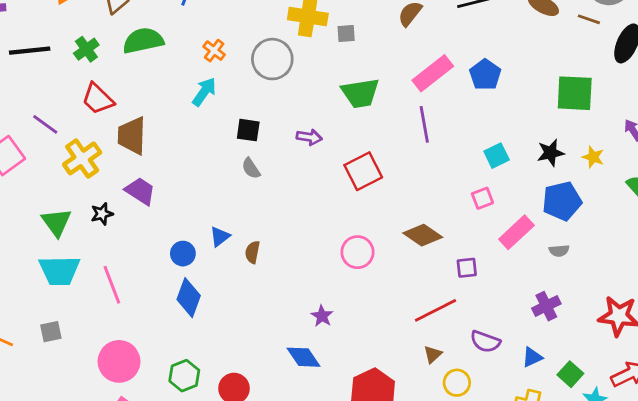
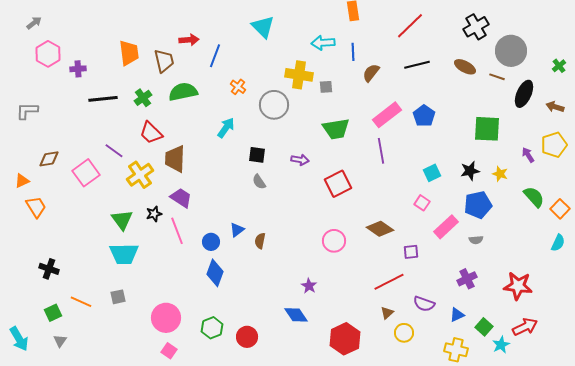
orange cross: (214, 51) -> (238, 87), moved
pink square: (482, 198) -> (422, 203), turned -35
pink line: (112, 285) -> (177, 231), moved

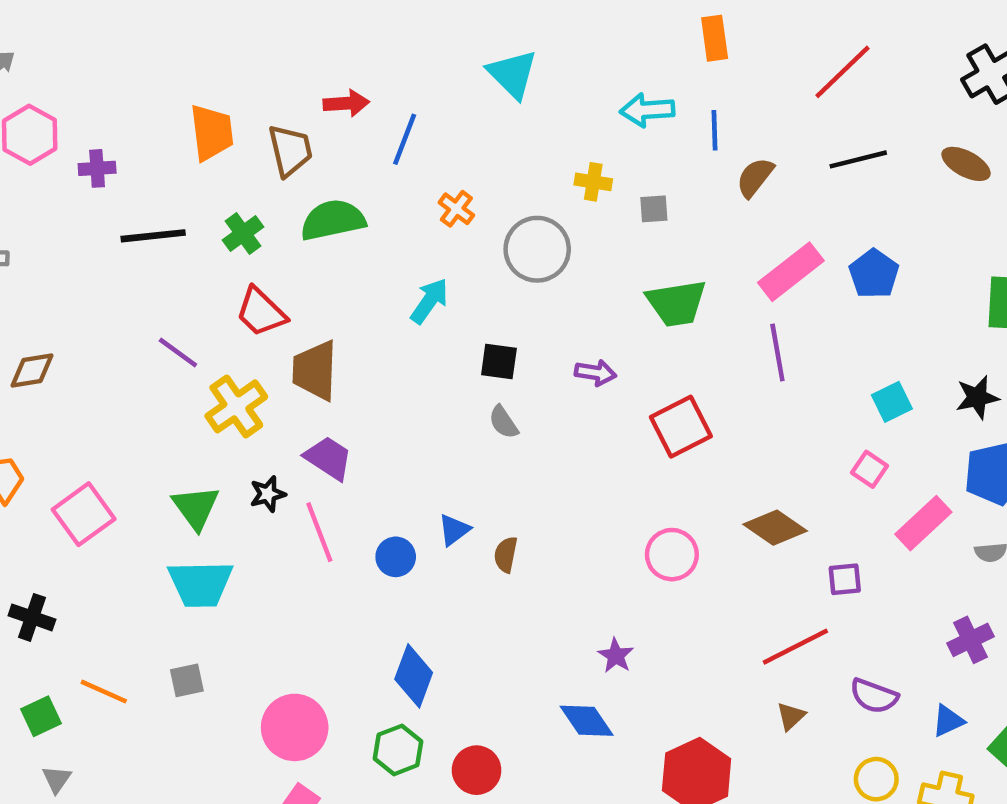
yellow cross: (299, 75) -> (593, 182), size x0.6
pink square: (86, 173) -> (84, 514), moved
blue diamond: (215, 273) -> (414, 676), moved
yellow circle: (404, 333) -> (876, 779), moved

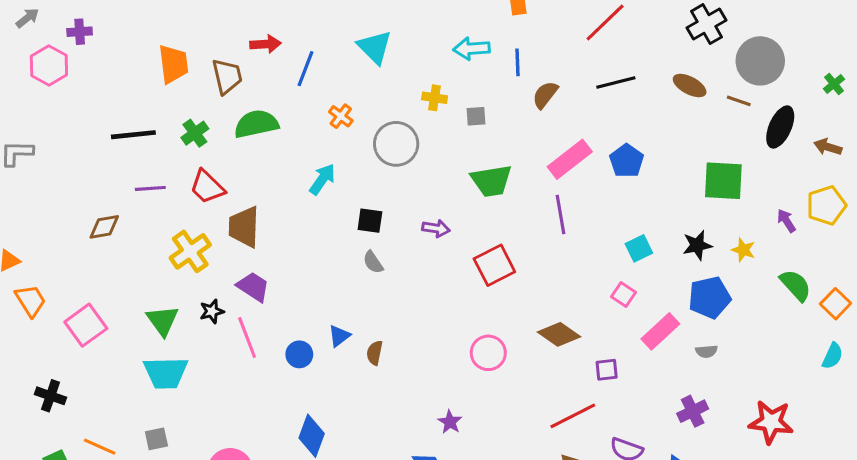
cyan triangle: (512, 74) -> (375, 47), moved
purple cross: (97, 168) -> (80, 32), moved
purple line: (178, 353) -> (150, 188), moved, turned -40
brown diamond: (32, 370) -> (104, 227), moved

